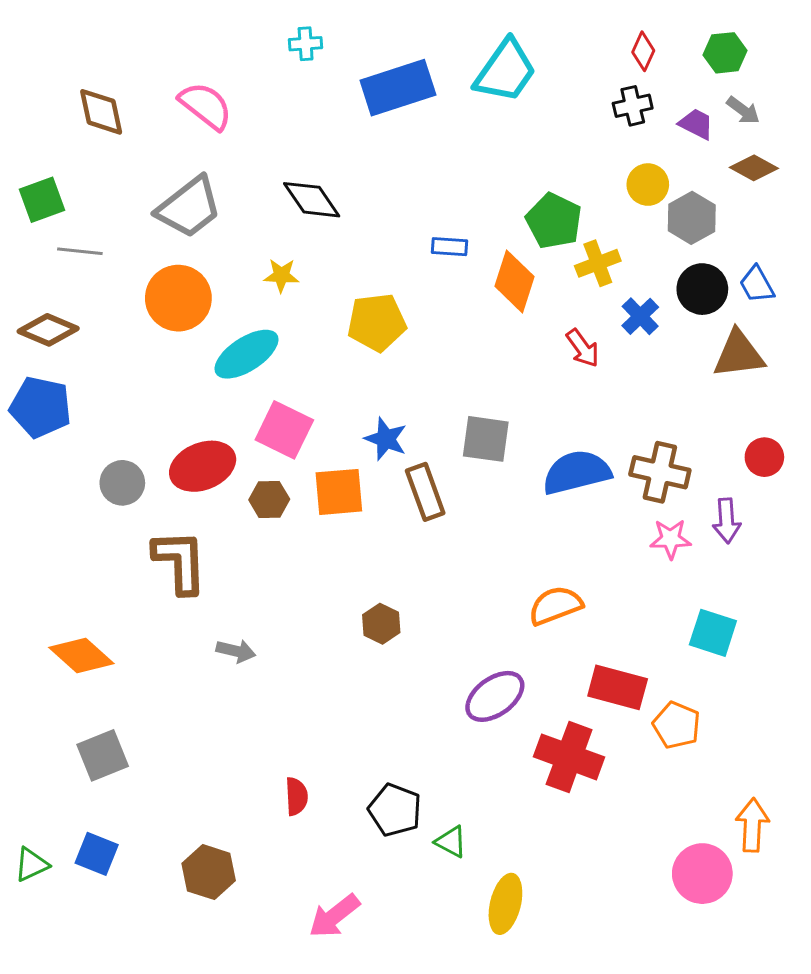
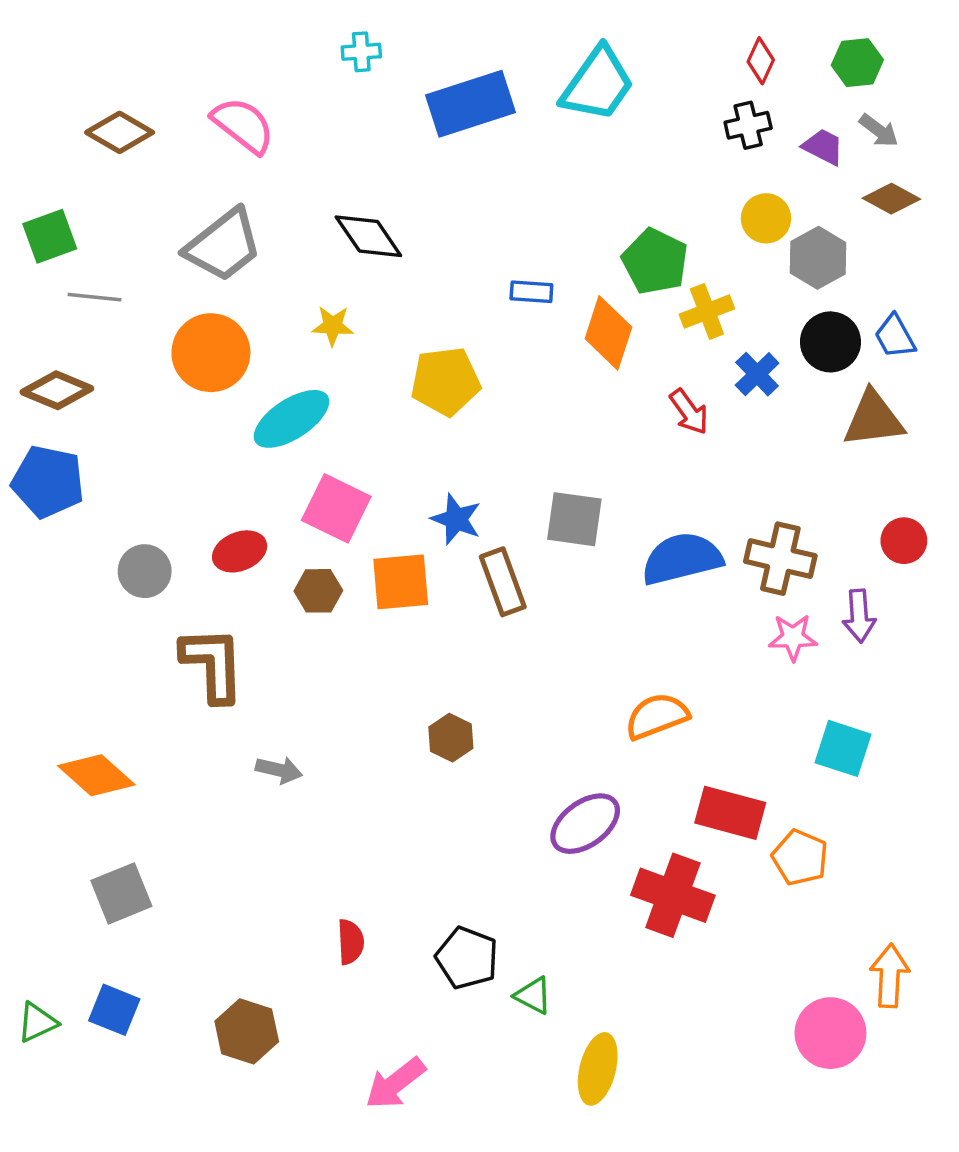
brown diamond: (101, 112) -> (120, 132), turned -48
red ellipse: (203, 466) -> (240, 551), size x0.7

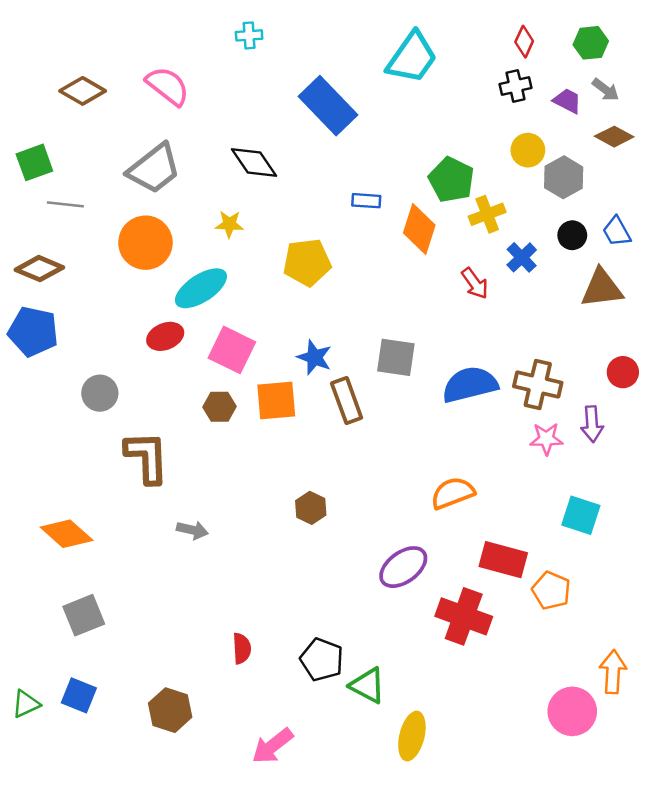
blue rectangle: (471, 104) -> (328, 106), moved, turned 64
black circle: (830, 342) -> (572, 235), size x0.7
red ellipse: (240, 551) -> (165, 336), moved
green triangle: (533, 996) -> (368, 685), size x1.4

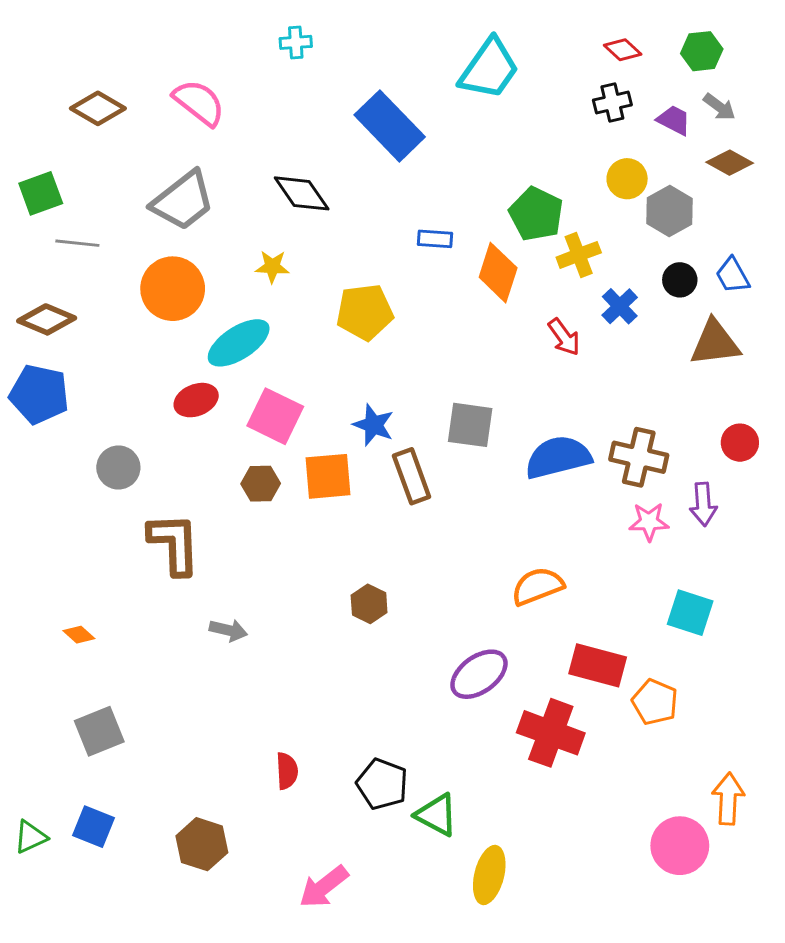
red diamond: (524, 42) -> (623, 50), turned -72
orange diamond: (67, 534) -> (79, 635), size x0.5

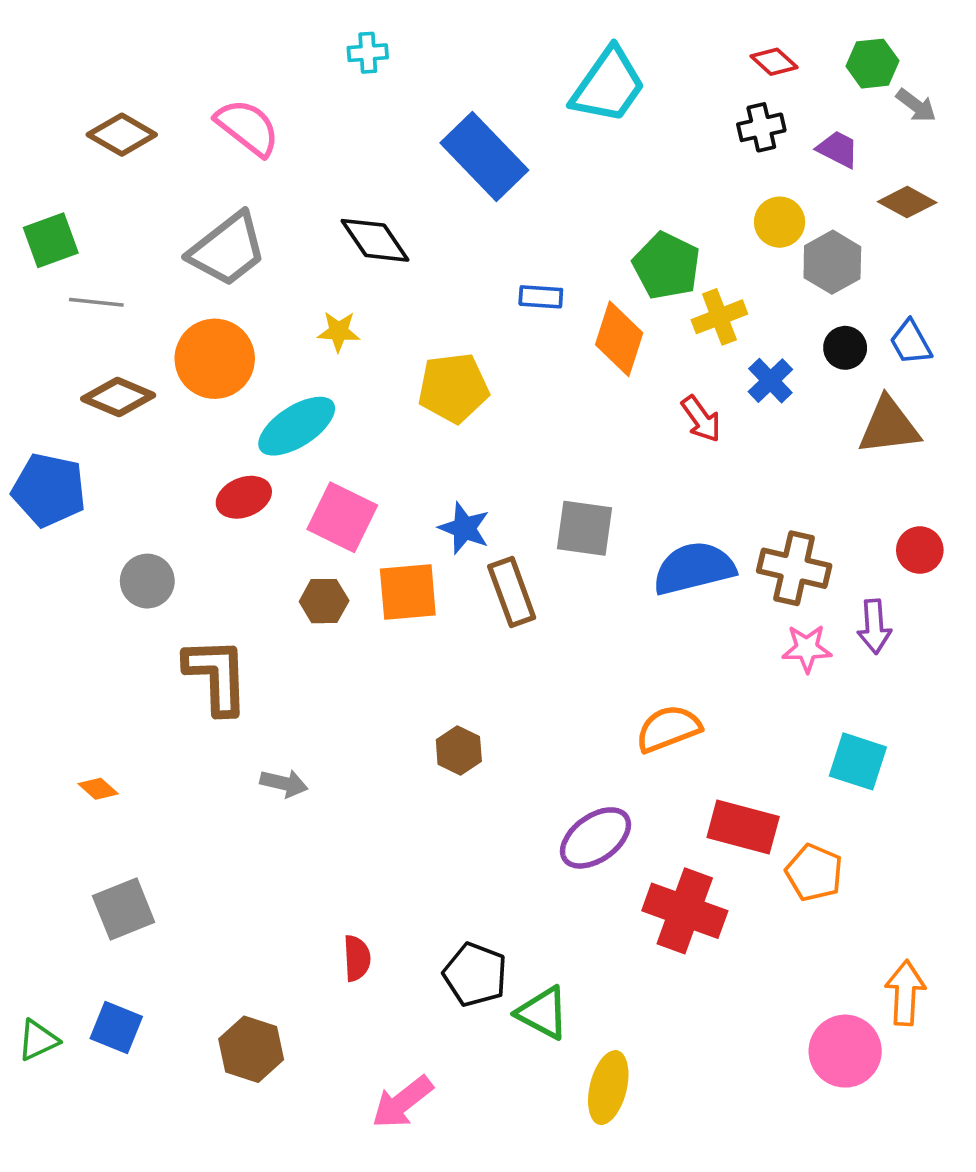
gray arrow: (719, 107) -> (916, 105), moved
brown diamond: (47, 319) -> (118, 397), moved

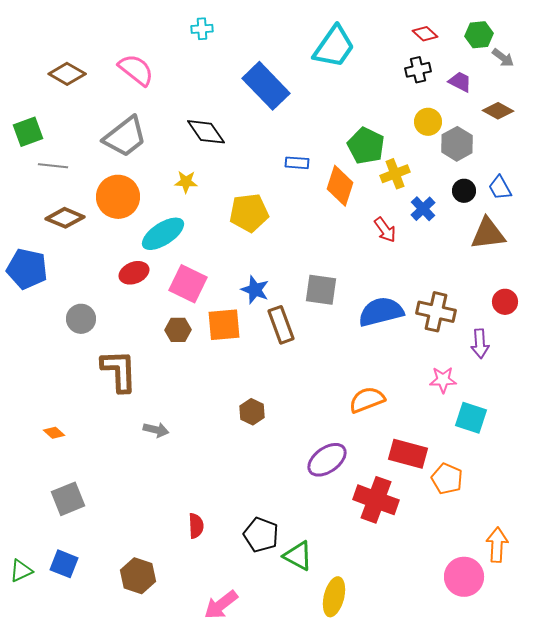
pink star: (807, 648) -> (443, 380), moved

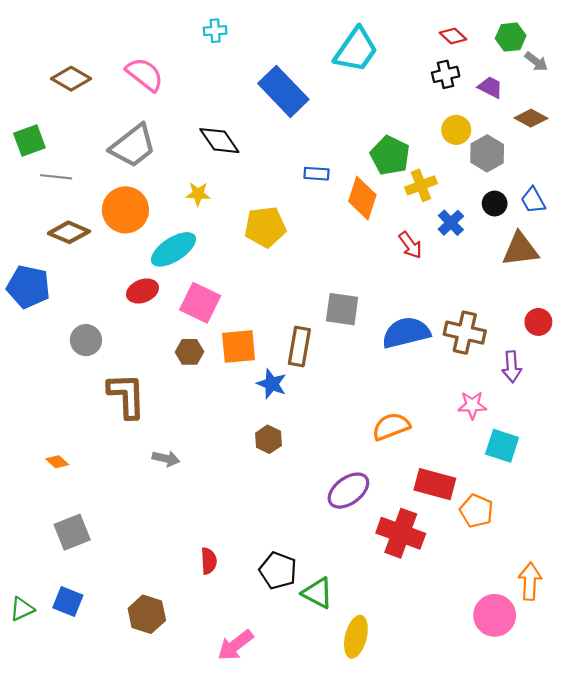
blue star: (255, 290) -> (272, 384), moved
brown rectangle: (281, 325) -> (299, 346), turned 30

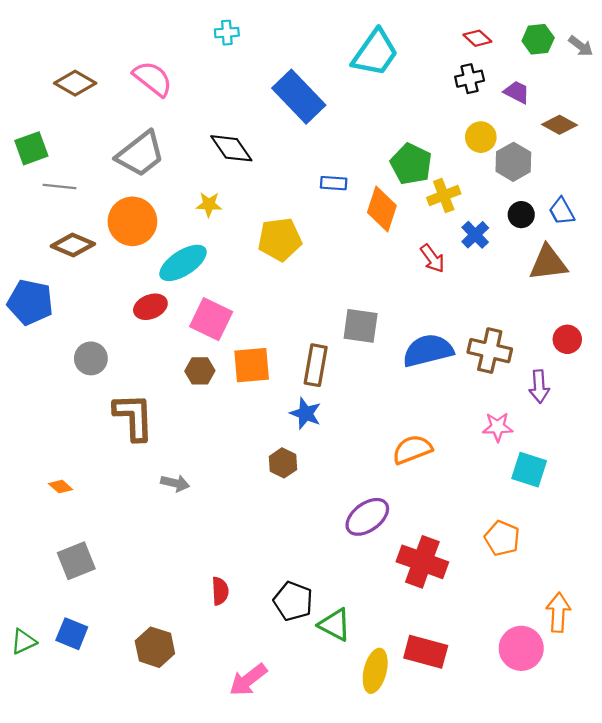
gray arrow: (536, 62) -> (581, 46), moved
blue star: (272, 384) -> (305, 413), moved
red rectangle: (435, 484) -> (426, 652), moved

